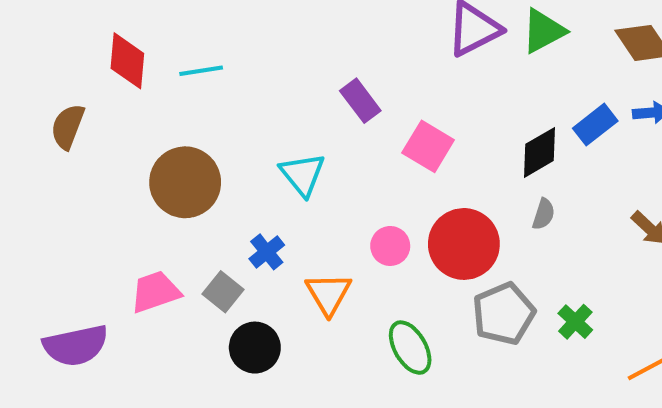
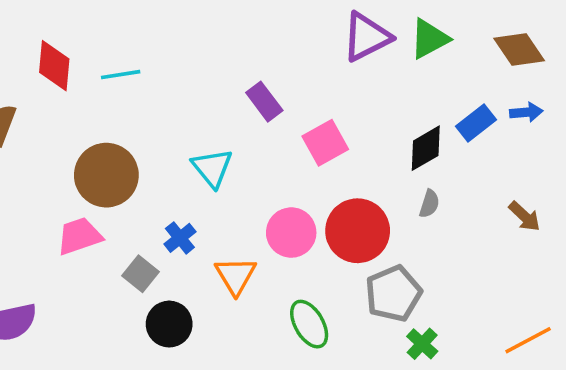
pink square: (428, 146) -> (325, 143), turned 30
pink circle: (390, 246) -> (291, 233), size x1.4
pink trapezoid: (155, 292) -> (79, 236), moved
green cross: (575, 322) -> (422, 344), moved

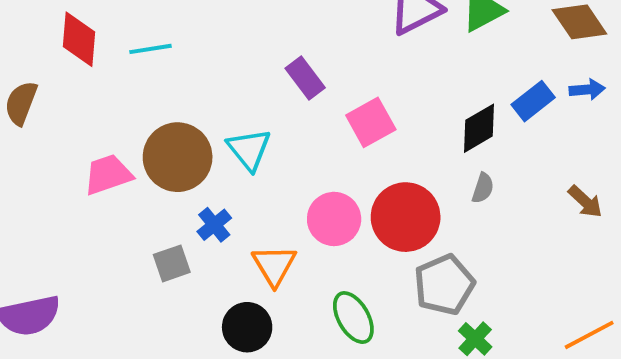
brown circle: (106, 175) -> (178, 157), moved
pink trapezoid: (79, 236) -> (108, 175), moved
gray square: (140, 274) -> (172, 263), turned 32
black circle: (169, 324) -> (247, 327), moved

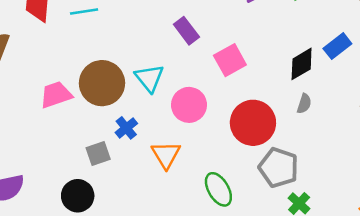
pink circle: (334, 219) -> (189, 105), moved
gray pentagon: (444, 285) -> (279, 168), turned -30
black circle: (247, 327) -> (78, 196), moved

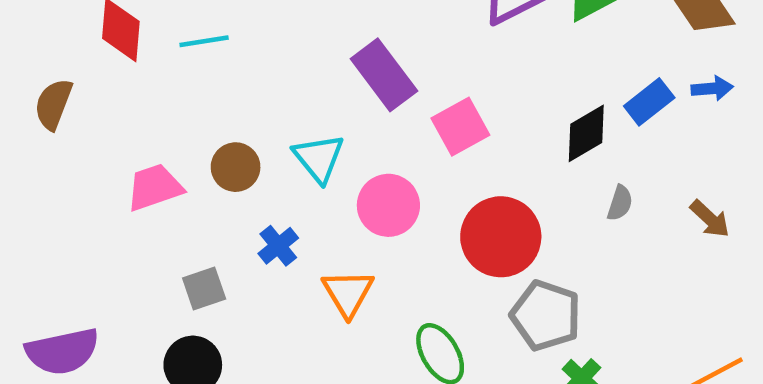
purple rectangle: (186, 31) -> (384, 75), size x1.4
brown circle: (102, 83) -> (236, 167), size x0.6
gray semicircle: (304, 104) -> (620, 203), moved
gray square: (98, 154) -> (204, 288), moved

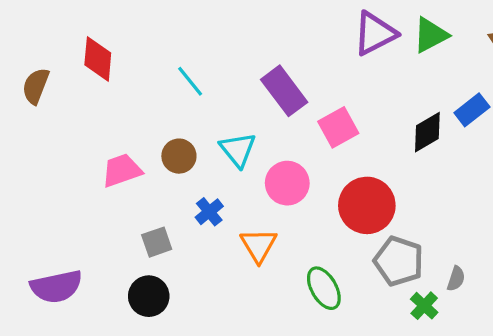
cyan line: (204, 41) -> (190, 81), moved, turned 60
brown semicircle: (53, 104) -> (36, 86), moved
gray semicircle: (620, 203) -> (456, 279), moved

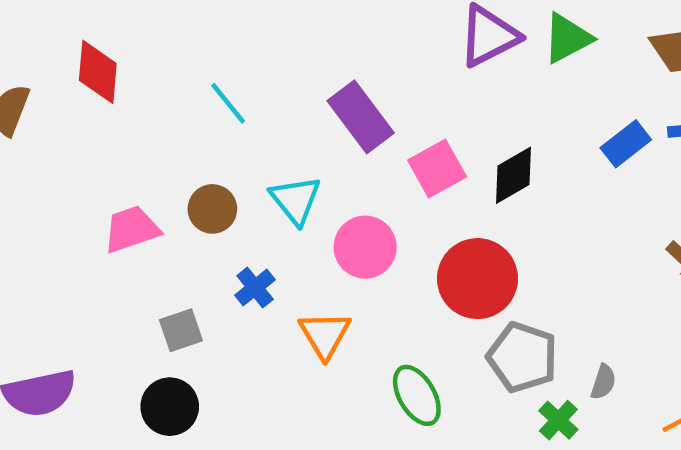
black diamond: (427, 132) -> (513, 175), moved

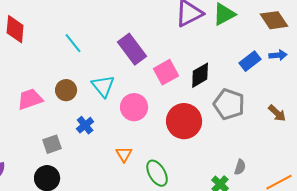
orange triangle: (325, 335) -> (124, 154), moved, size x0.7
gray pentagon: (522, 357) -> (229, 104), moved

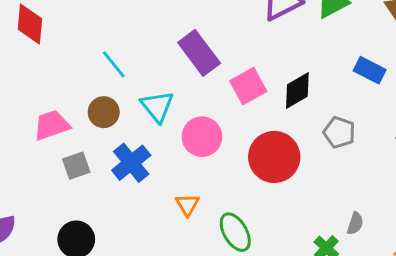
cyan line: (73, 43) -> (114, 64), moved
blue rectangle: (250, 61) -> (370, 70), turned 65
gray pentagon: (229, 104) -> (339, 132), size x0.7
blue cross: (85, 125) -> (131, 163), size x1.5
gray square: (52, 144) -> (76, 166), moved

